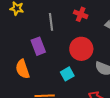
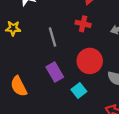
purple rectangle: (38, 46) -> (55, 72), moved
orange semicircle: (23, 69) -> (19, 86), moved

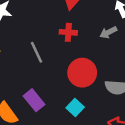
purple rectangle: (55, 72) -> (34, 100), moved

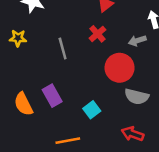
red cross: (68, 32) -> (98, 34), turned 35
red circle: (82, 73) -> (120, 68), moved

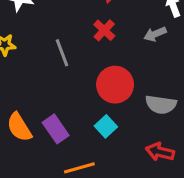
red circle: (120, 68) -> (115, 85), moved
purple rectangle: (52, 96) -> (56, 129), moved

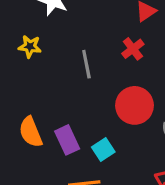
cyan square: (106, 126) -> (103, 150), moved

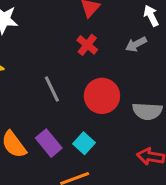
gray line: (86, 64) -> (52, 89), moved

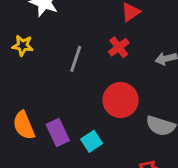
gray line: (52, 89) -> (76, 59), moved, turned 30

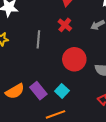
orange semicircle: (24, 125) -> (15, 91), turned -84

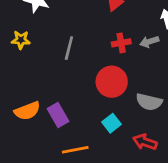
red cross: (65, 25) -> (121, 43), moved, turned 32
cyan square: (62, 91) -> (112, 123), moved

